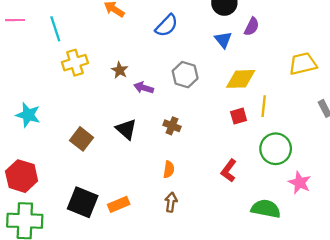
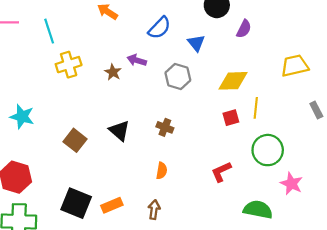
blue triangle: (223, 40) -> (196, 43), moved
purple arrow: (144, 88) -> (137, 60), moved
red L-shape: (229, 171) -> (221, 172), turned 30
brown arrow: (171, 202) -> (154, 210), moved

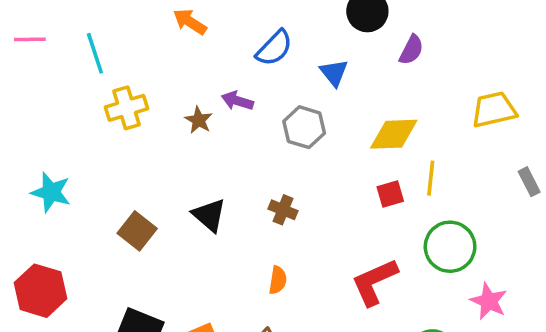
red L-shape: (221, 172) -> (374, 282), size x1.4

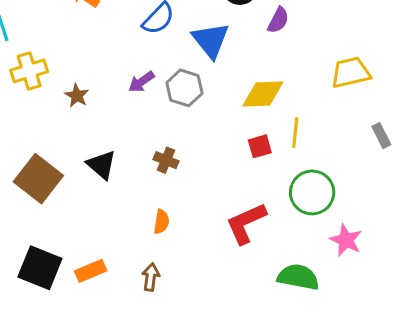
blue triangle: (334, 73) -> (211, 40), size x1.5
purple arrow: (237, 101) -> (141, 82), moved, turned -52
brown star: (199, 120) -> (77, 96), moved
brown square: (137, 231) -> (38, 179), size x1.4

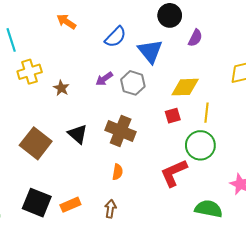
red square: (260, 146) -> (173, 116), moved
brown cross: (166, 160) -> (121, 131), size x1.8
green circle: (312, 192) -> (200, 145), moved

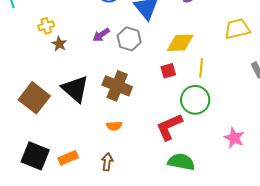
yellow cross: (30, 72) -> (46, 26), moved, size x0.7
black triangle: (78, 134) -> (75, 89), size x1.4
orange semicircle: (118, 172) -> (114, 126), turned 77
green semicircle: (209, 209) -> (181, 162), moved

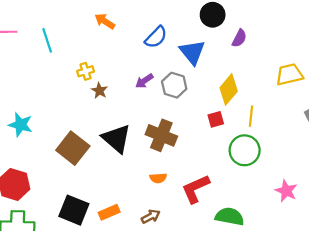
yellow diamond: (180, 43) -> (229, 89), turned -48
red L-shape: (169, 127) -> (196, 189), moved
brown arrow: (107, 162) -> (151, 216), turned 54

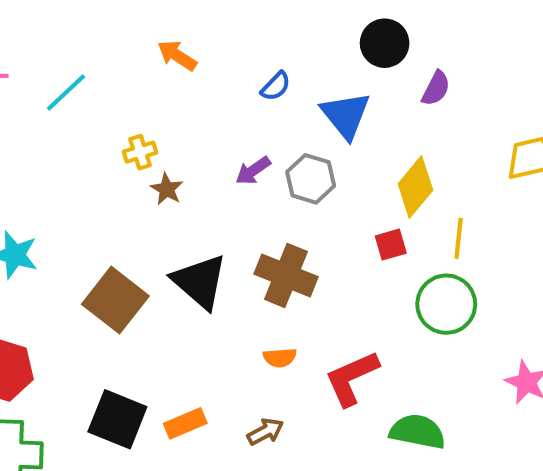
blue semicircle: (156, 37) -> (276, 86), size x0.7
cyan line: (47, 40) -> (66, 92), turned 65

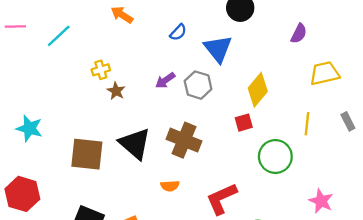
purple semicircle: (436, 88) -> (299, 34), moved
yellow line: (459, 238) -> (307, 124), moved
brown square: (115, 300) -> (87, 154), turned -32
orange semicircle: (280, 358) -> (170, 186), moved

